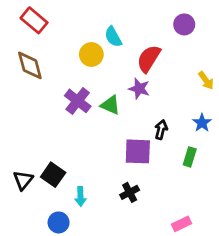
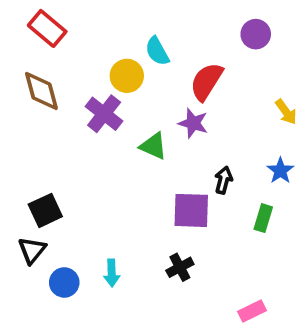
purple cross: (78, 101) -> (104, 114), moved
black square: (53, 175) -> (45, 210), moved, turned 30
blue circle: (59, 222) -> (64, 282), moved

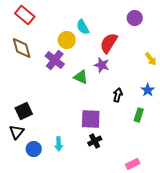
purple square: (191, 210) -> (91, 119), moved

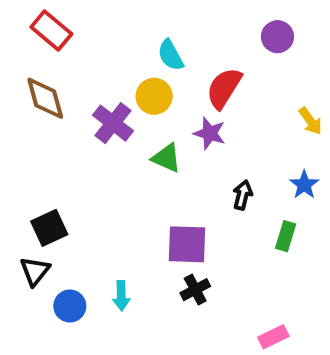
yellow circle: (67, 40) -> (154, 96), moved

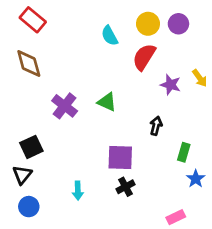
yellow circle: (154, 96) -> (148, 24), moved
purple cross: (113, 123) -> (65, 106), moved
purple star: (210, 133) -> (171, 85), moved
blue star: (304, 185) -> (196, 179), moved
blue circle: (70, 306) -> (29, 207), moved

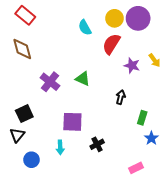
purple circle: (178, 24) -> (138, 18), size x1.5
purple square: (120, 158) -> (72, 122), moved
blue circle: (29, 207) -> (31, 160), moved

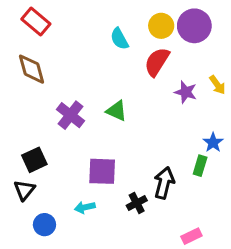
black arrow: (121, 97) -> (164, 183), moved, size x1.5
blue star: (151, 138) -> (213, 143), moved
cyan arrow: (60, 147) -> (85, 207), turned 80

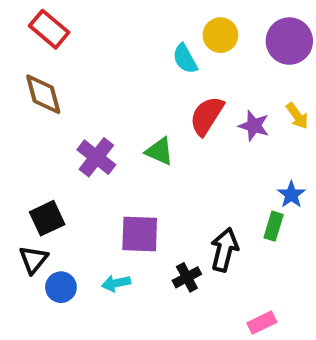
purple circle: (194, 26) -> (289, 41), moved
cyan semicircle: (119, 39) -> (185, 59), moved
red semicircle: (157, 62) -> (207, 116), moved
blue circle: (44, 225) -> (61, 287), moved

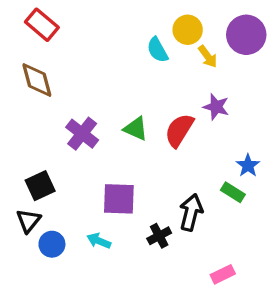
red semicircle: (207, 116) -> (179, 130), moved
yellow arrow: (297, 116) -> (208, 57), moved
green rectangle: (274, 226) -> (233, 192), turned -75
cyan arrow: (116, 283) -> (99, 241), turned 35

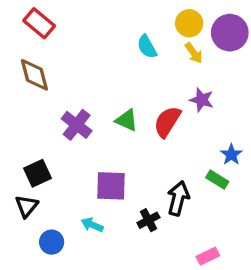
yellow circle: (188, 30) -> (189, 23), moved
blue circle: (52, 244) -> (52, 242), moved

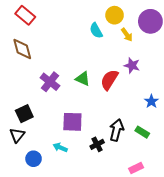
yellow circle: (189, 23) -> (115, 15), moved
green rectangle: (217, 180) -> (142, 132), moved

